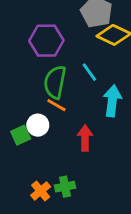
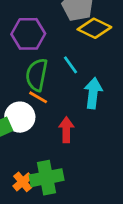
white circle: (38, 125) -> (20, 117), size x1.4
green cross: (65, 187) -> (47, 178), size x1.6

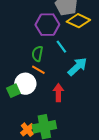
purple hexagon: (28, 34) -> (47, 25), moved
green semicircle: (37, 75) -> (37, 54), size x0.7
cyan arrow: (93, 93) -> (77, 67), turned 40

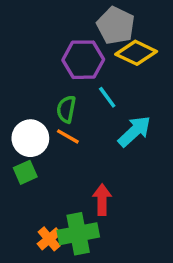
white circle: (25, 84) -> (30, 138), moved
red arrow: (58, 93) -> (102, 200), moved

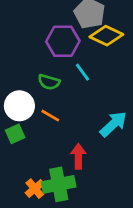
green semicircle: (66, 109) -> (49, 82), turned -85
cyan arrow: (134, 131) -> (113, 124), moved
orange line: (68, 136) -> (50, 116), moved

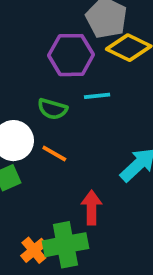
cyan line: (83, 72) -> (97, 96), turned -60

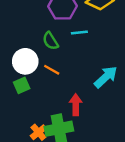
green semicircle: (52, 109) -> (50, 41), turned 42

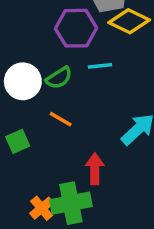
green semicircle: (50, 41) -> (59, 78), turned -90
white circle: (25, 61) -> (23, 81), moved

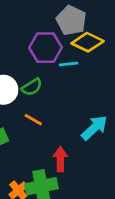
cyan line: (100, 66) -> (69, 64), moved

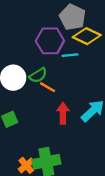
orange line: (33, 120) -> (48, 87), moved
red arrow: (60, 159) -> (63, 113), moved

